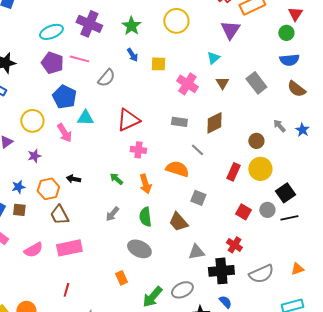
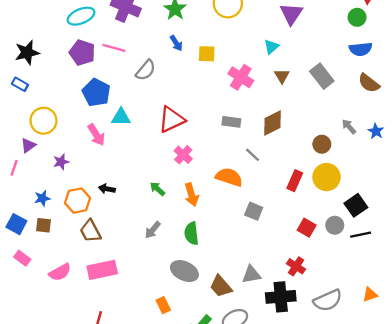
yellow circle: (32, 121) -> (43, 121), moved
pink cross: (138, 150) -> (183, 155), turned 35
brown trapezoid: (178, 222) -> (221, 286), moved

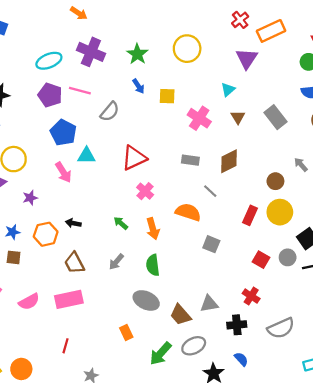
brown trapezoid: (90, 231) -> (74, 263), moved
black cross: (281, 297) -> (237, 325), size x0.7

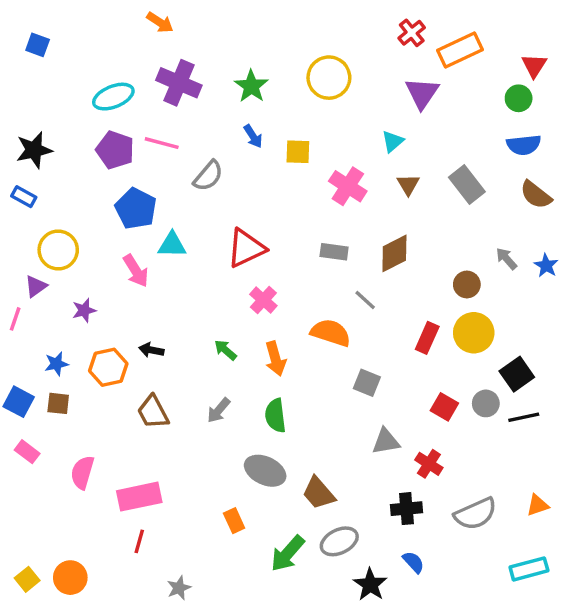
pink rectangle: (69, 299) -> (139, 497), moved
pink semicircle: (29, 302) -> (82, 472), turned 135
gray triangle: (209, 304) -> (386, 441), moved

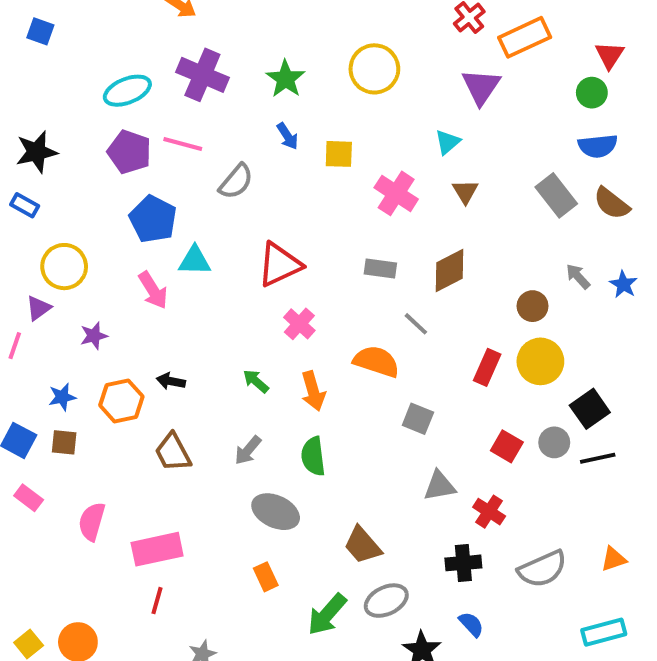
gray rectangle: (467, 184) -> (556, 195), moved
gray ellipse: (265, 471) -> (276, 512), moved

